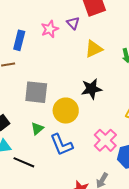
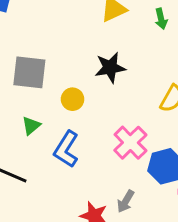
yellow circle: (66, 111) -> (73, 99), size x0.6
blue L-shape: (61, 145) -> (66, 149), turned 55

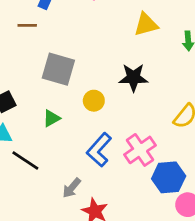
blue L-shape: (66, 149) -> (99, 150), moved
gray arrow: (126, 201) -> (72, 188), moved

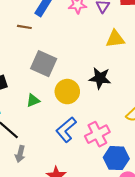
yellow circle: (94, 101) -> (67, 92), size x1.5
gray arrow: (72, 188) -> (20, 154), moved, turned -35

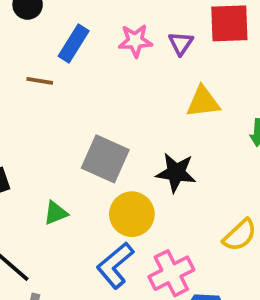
gray square: (44, 64) -> (105, 159), moved
yellow circle: (67, 92) -> (132, 214), moved

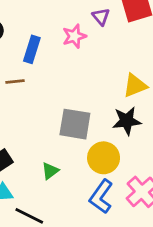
purple triangle: (181, 43) -> (101, 17), moved
yellow triangle: (203, 102) -> (135, 86), moved

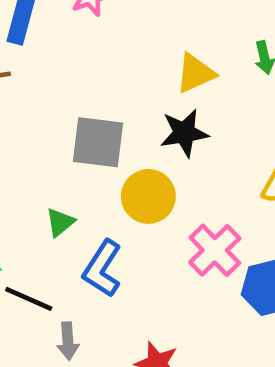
blue L-shape: (101, 197) -> (102, 269), moved

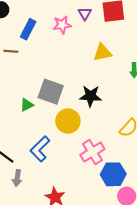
yellow triangle: (195, 73) -> (103, 53), moved
green triangle: (60, 222) -> (27, 105), moved

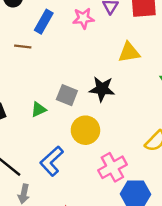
gray square: (51, 92) -> (67, 95), size x0.7
black star: (90, 96) -> (102, 89), moved

